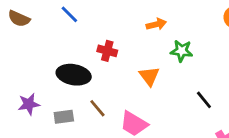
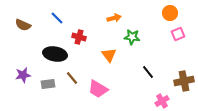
blue line: (69, 14) -> (57, 18), moved
brown semicircle: (19, 19) -> (23, 25), moved

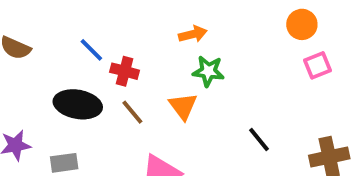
blue line: (57, 18) -> (91, 50), moved
green star: (132, 37) -> (208, 71), moved
brown line: (72, 78) -> (132, 112), moved

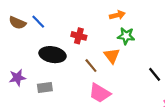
blue line: (91, 50) -> (38, 22), moved
brown line: (132, 112) -> (91, 66), moved

